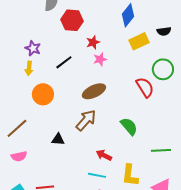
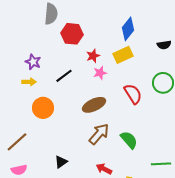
yellow rectangle: (139, 41) -> (123, 55), moved
yellow arrow: (29, 68) -> (29, 82), turned -96
red semicircle: (145, 87) -> (133, 94), moved
brown arrow: (86, 120) -> (99, 134), moved
black triangle: (58, 139) -> (61, 162), moved, turned -40

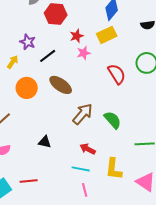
purple star: (33, 62) -> (28, 42), moved
yellow arrow: (29, 82) -> (13, 62), turned -56
brown ellipse: (94, 105) -> (61, 85), moved, turned 60
black triangle: (61, 162) -> (45, 142), turned 48

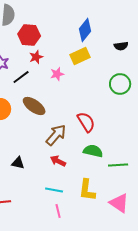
red star: (77, 36) -> (36, 57), moved
red semicircle: (117, 74) -> (86, 122), moved
green semicircle: (113, 120) -> (93, 151), moved, turned -36
red arrow: (88, 149) -> (58, 161), moved

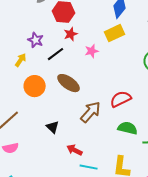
red semicircle: (86, 122) -> (121, 99), turned -85
red arrow: (58, 161) -> (75, 150), moved
black triangle: (18, 163) -> (53, 127), moved, turned 32

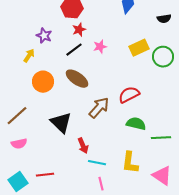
yellow rectangle: (115, 33) -> (139, 48), moved
black line: (56, 54) -> (74, 50), moved
black triangle: (53, 127) -> (61, 123), size x1.6
red arrow: (75, 150) -> (83, 146), turned -140

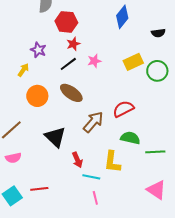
yellow L-shape: (130, 163) -> (112, 162), moved

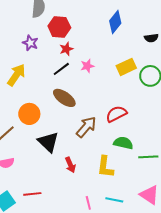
purple star: (38, 50) -> (30, 43), moved
yellow arrow: (23, 70) -> (16, 75), size x1.6
orange circle: (37, 96) -> (29, 114), moved
cyan line: (91, 177) -> (114, 200), moved

